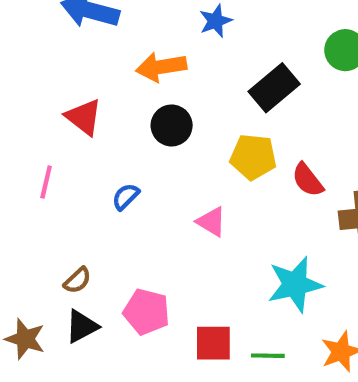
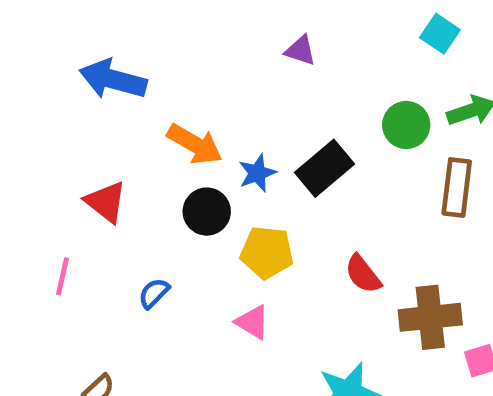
blue star: (216, 21) -> (257, 173), moved
orange arrow: (161, 67) -> (195, 144), turned -141
yellow pentagon: (253, 157) -> (267, 252), moved

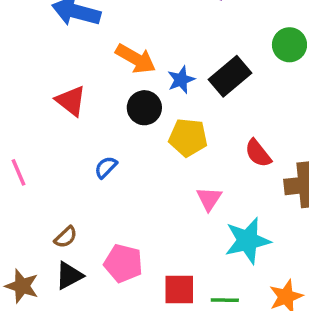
pink line: (62, 276) -> (18, 172), moved, turned -36
pink triangle: (252, 322) -> (209, 199), moved, turned 32

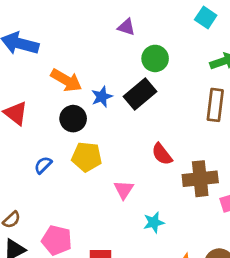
green circle: (289, 45) -> (155, 58), moved
yellow pentagon: (188, 137) -> (87, 157), moved
cyan star: (248, 241) -> (154, 222), size x0.6

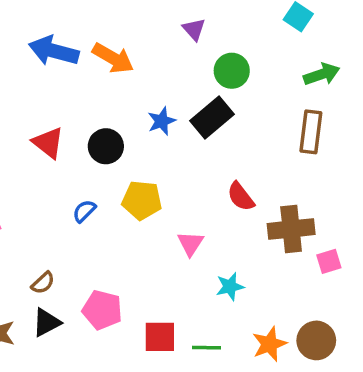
purple triangle: (126, 27) -> (194, 29), turned 30
orange arrow: (66, 80) -> (113, 58), moved
black circle: (73, 119) -> (106, 146), moved

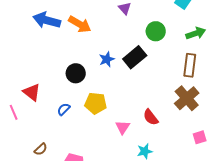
green circle: (232, 71) -> (156, 31), moved
red triangle: (48, 143) -> (32, 92), moved
red semicircle: (241, 197) -> (151, 117), moved
brown cross: (291, 229) -> (187, 98), moved, turned -35

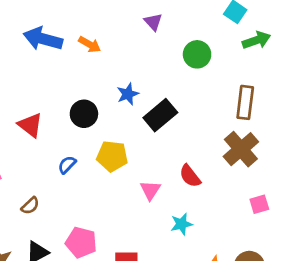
orange arrow: (80, 24) -> (90, 44), size x0.7
green arrow: (196, 33) -> (256, 40), moved
black rectangle: (135, 57) -> (160, 115), moved
red triangle: (32, 92) -> (30, 125), moved
brown semicircle: (41, 149) -> (30, 206), moved

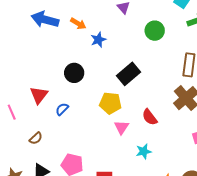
blue star: (128, 94) -> (98, 40), moved
red triangle: (30, 125) -> (39, 95), moved, turned 30
yellow pentagon: (112, 156) -> (110, 103), moved

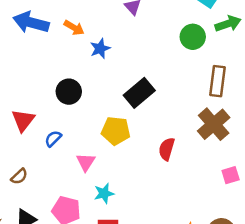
green circle: (155, 31) -> (193, 37), moved
red semicircle: (150, 117) -> (167, 149), turned 54
pink triangle: (121, 127) -> (86, 162), moved
cyan star: (144, 151) -> (104, 193), moved

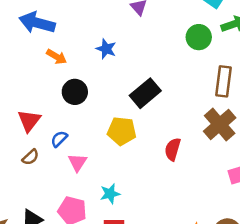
orange arrow: (74, 28) -> (57, 57), moved
blue star: (100, 49) -> (106, 49), turned -30
pink triangle: (86, 162) -> (77, 162), moved
brown semicircle: (19, 176) -> (30, 157), moved

